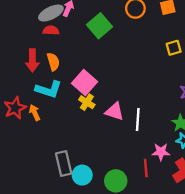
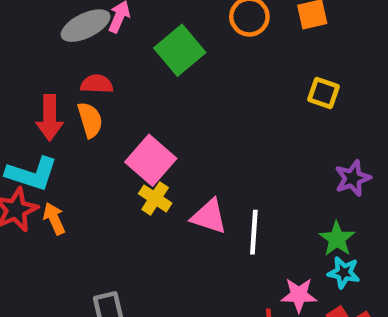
red semicircle: (51, 30) -> (97, 84), moved
yellow square: (174, 48) -> (323, 93), turned 35
cyan L-shape: (49, 89) -> (32, 174), moved

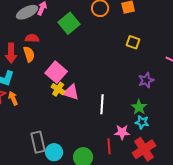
pink triangle: (209, 216) -> (71, 92), moved

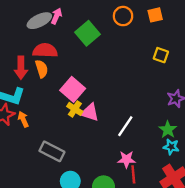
red semicircle: (32, 38) -> (45, 50), size x1.5
white line: (102, 104) -> (125, 126), turned 30
pink star: (122, 132) -> (126, 159), moved
gray rectangle: (38, 142) -> (52, 151), moved, turned -50

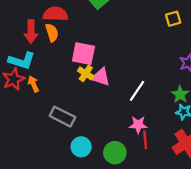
yellow square: (161, 55) -> (173, 19), turned -35
pink square: (73, 89) -> (83, 54), turned -30

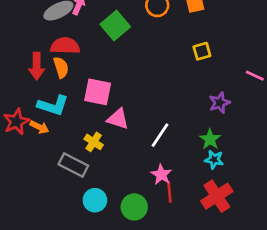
cyan L-shape: (22, 61) -> (53, 105), moved
yellow cross: (86, 73) -> (94, 142), moved
orange arrow: (33, 84) -> (39, 127), turned 140
pink star: (138, 125) -> (161, 174), turned 30

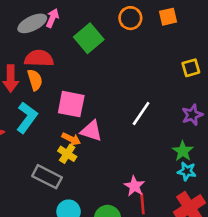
yellow square: (202, 51) -> (191, 68), moved
cyan L-shape: (53, 105) -> (27, 118), turned -72
orange arrow: (39, 127) -> (71, 139), moved
white line: (160, 135) -> (141, 113), moved

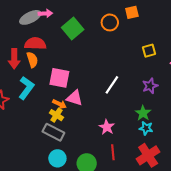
pink arrow: (52, 18) -> (45, 13), turned 64
orange circle: (130, 18) -> (110, 22), moved
gray rectangle: (47, 177) -> (53, 132), moved
pink star: (134, 186) -> (107, 127), moved

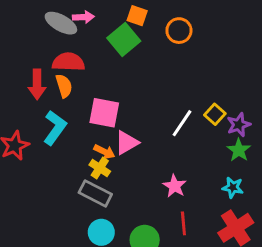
orange square: (132, 12) -> (137, 16), moved, turned 32
gray ellipse: (30, 17) -> (61, 23), turned 55
yellow square: (149, 51) -> (215, 114), moved, turned -32
pink triangle: (75, 98) -> (127, 143), turned -48
green star: (143, 113) -> (239, 150), moved

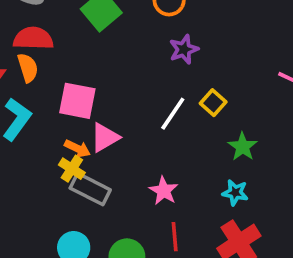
purple star: (239, 125) -> (184, 49), moved
gray rectangle: (95, 193) -> (90, 189), moved

